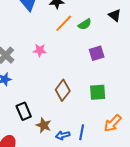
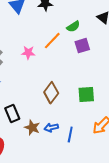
orange line: (64, 23) -> (52, 41), moved
purple square: (97, 53) -> (82, 46), moved
blue arrow: (63, 135) -> (51, 128), moved

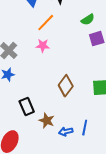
orange line: (52, 41) -> (46, 23), moved
blue arrow: (51, 128) -> (66, 132), moved

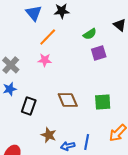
brown diamond: (66, 86) -> (68, 100), turned -60
black rectangle: (27, 107) -> (29, 106), moved, turned 42

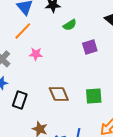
green semicircle: (90, 34) -> (70, 25), moved
orange line: (48, 37) -> (23, 31), moved

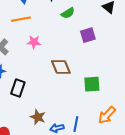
orange line: (23, 31) -> (21, 19), turned 36
brown diamond: (59, 94) -> (61, 67), moved

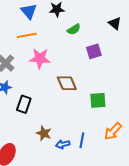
pink star: (34, 42) -> (40, 58), size x1.5

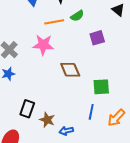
orange line: (27, 35) -> (54, 22), moved
black rectangle: (24, 104) -> (27, 109), moved
blue line: (82, 140) -> (91, 112), moved

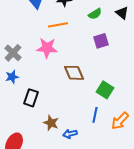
green semicircle: (77, 16) -> (95, 14), moved
green square: (101, 87) -> (105, 90), turned 36
black rectangle: (27, 109) -> (31, 98), moved

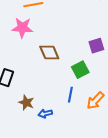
purple square: (101, 41) -> (96, 46), moved
green square: (105, 90) -> (80, 70), turned 30

